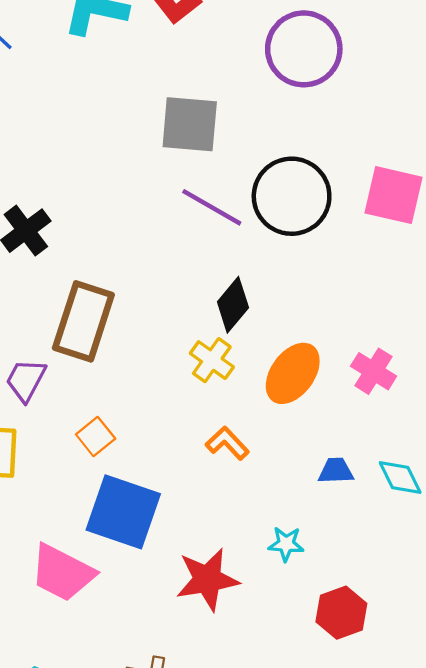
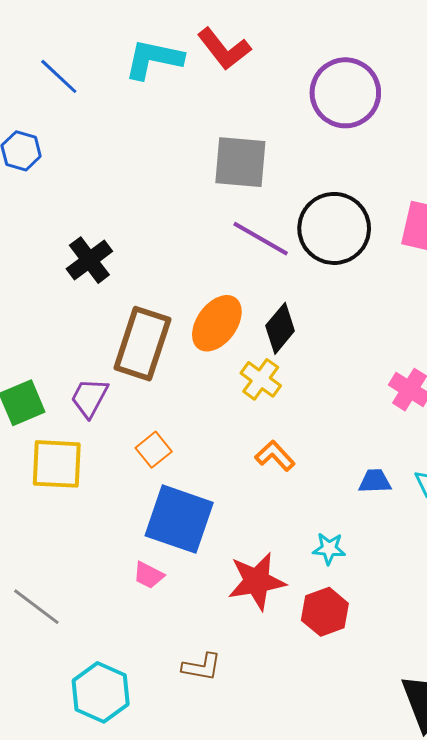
orange ellipse: (293, 373) -> (217, 323), moved
pink trapezoid: (62, 573) -> (149, 575), moved, size x0.5
red hexagon: (341, 613) -> (325, 612), moved

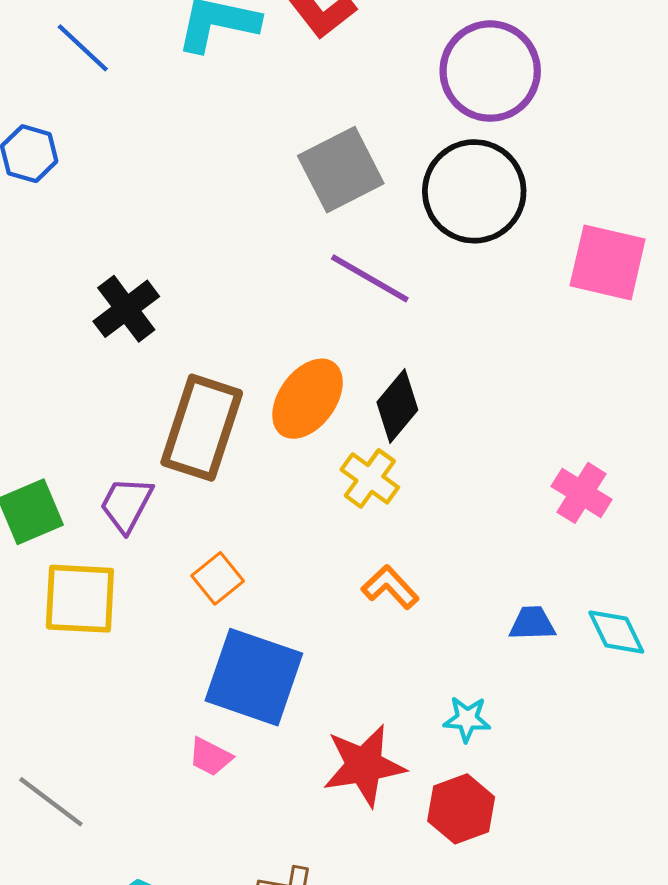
gray square: (240, 162) -> (341, 170), turned -32
black circle: (334, 228) -> (474, 191), moved

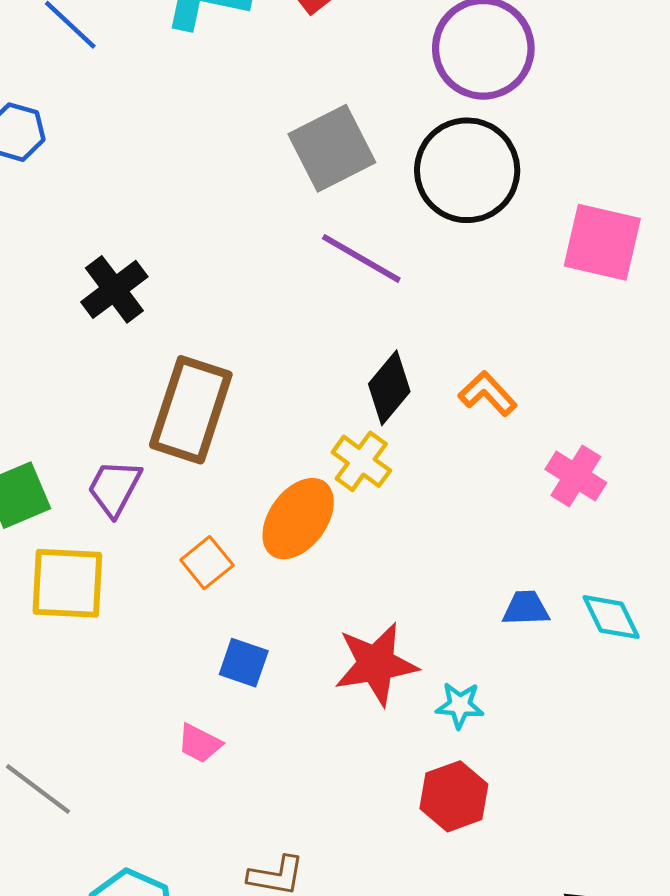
orange ellipse: (308, 399) -> (298, 519), moved
orange L-shape: (390, 587) -> (488, 394), moved
blue square: (254, 677) -> (244, 663), size x0.5
red star: (364, 765) -> (376, 664), moved

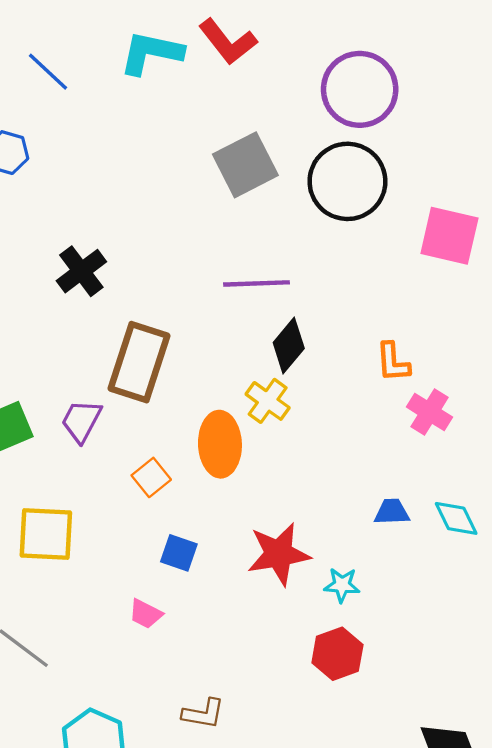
purple line: (361, 258) -> (257, 283), moved, turned -32
orange L-shape: (488, 394) -> (393, 362), moved, turned -141
orange ellipse: (298, 519) -> (220, 444), turned -38
yellow square: (67, 583) -> (46, 534), moved

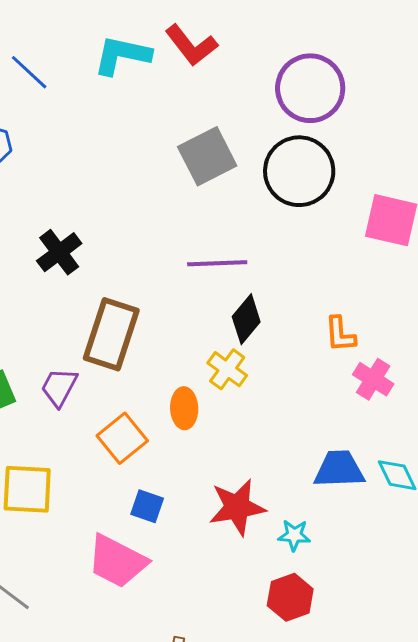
orange ellipse: (220, 444) -> (184, 408), size x0.7
orange square: (151, 477) -> (122, 438), size x1.4
blue trapezoid: (392, 512) -> (339, 469), size x1.6
pink trapezoid: (146, 614) -> (117, 561), size x2.0

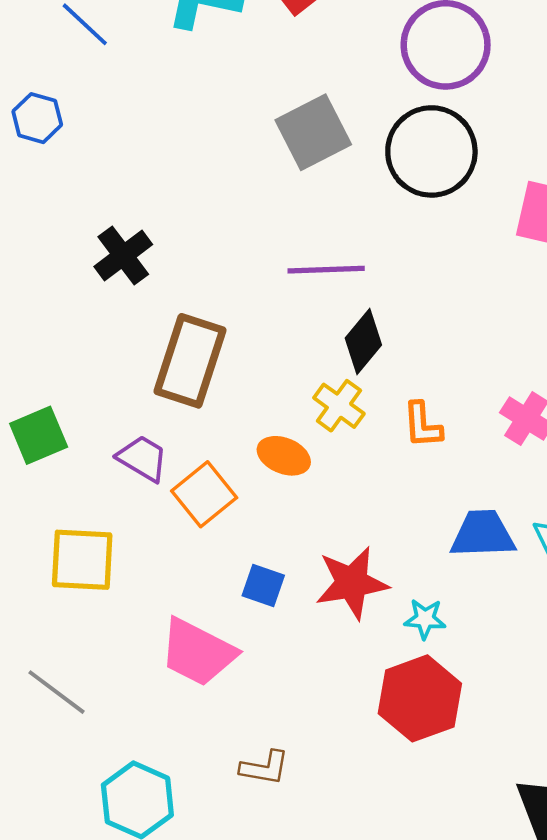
orange L-shape: (340, 334) -> (422, 425), moved
purple trapezoid: (59, 387) -> (143, 458), moved, turned 93
orange ellipse: (184, 408) -> (284, 456), turned -66
blue square: (147, 506) -> (263, 585), moved
red hexagon: (290, 597) -> (420, 698), size x1.4

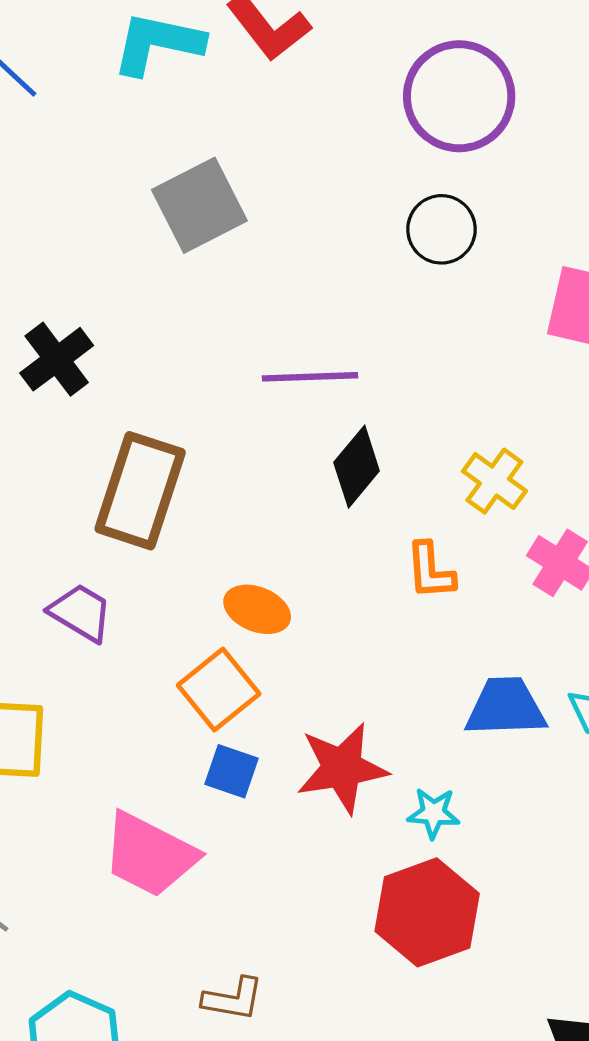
gray square: (313, 132) -> (199, 205), moved
black circle: (431, 151) -> (441, 229), size x0.6
yellow cross: (339, 406) -> (494, 481), moved
orange square: (204, 494) -> (219, 690), moved

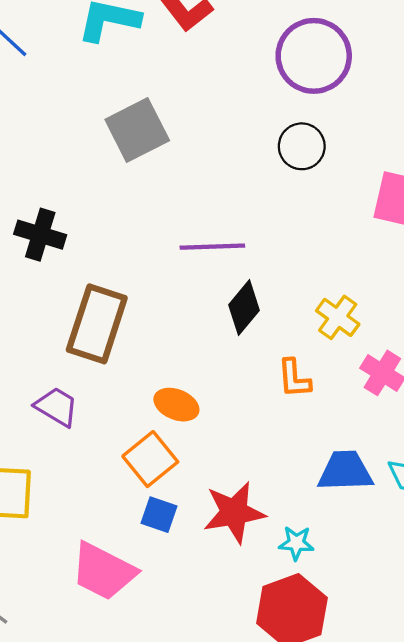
black cross: (57, 359) -> (40, 235), turned -36

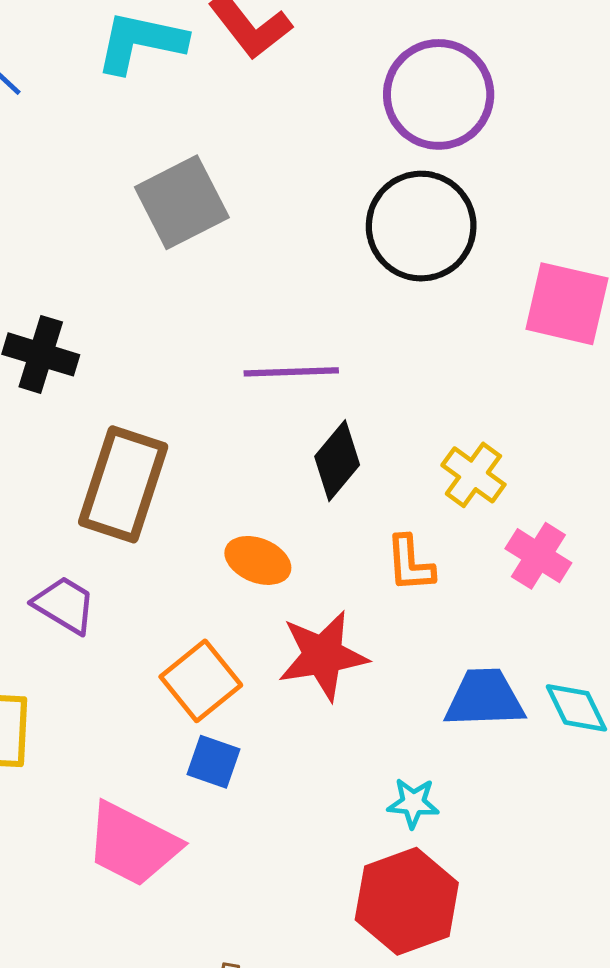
black circle: (302, 146) -> (421, 226), size x1.6
orange ellipse: (176, 405) -> (258, 560), moved
red star: (234, 512) -> (323, 656), moved

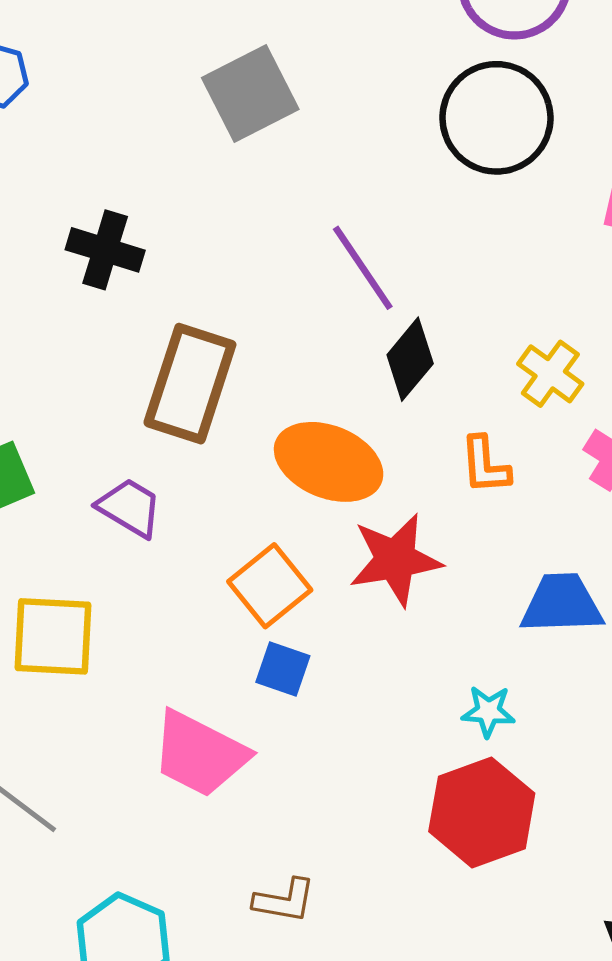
purple line: (291, 372) -> (363, 268), turned 58
orange ellipse: (258, 560) -> (329, 462), size x1.6

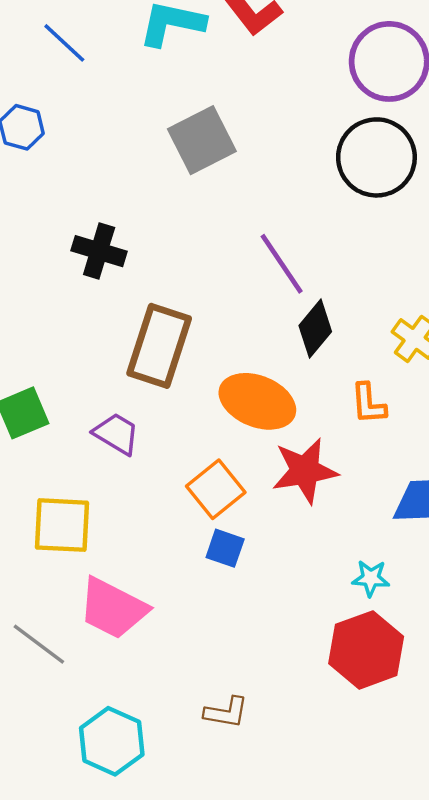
pink trapezoid: (200, 754) -> (113, 608), moved

